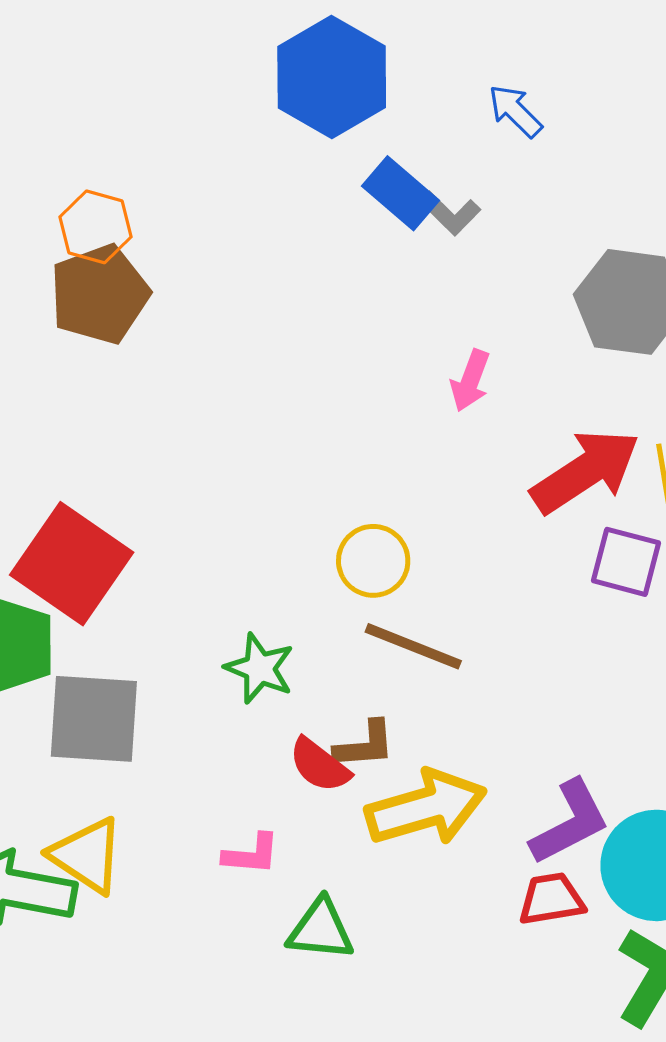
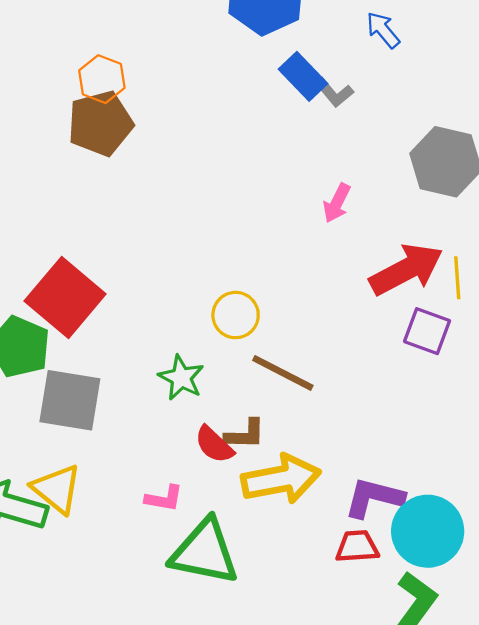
yellow circle: (373, 561) -> (236, 315), moved
purple L-shape: (570, 822) -> (374, 498), turned -144
green triangle: (321, 930) -> (205, 552), size x1.6

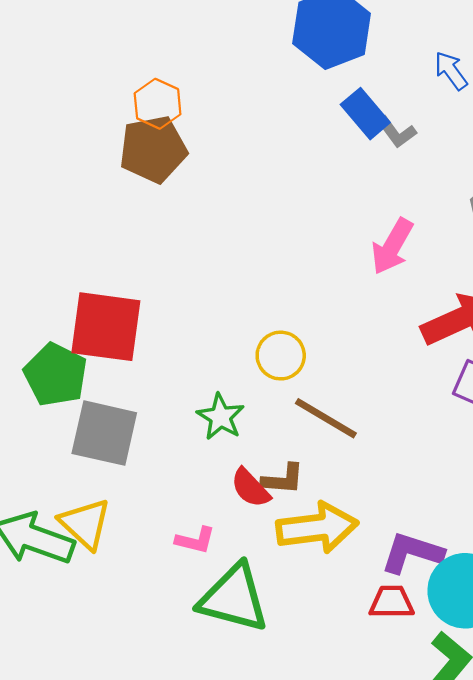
pink arrow: (337, 203) -> (392, 246), size x1.4
red square: (65, 298) -> (106, 327), turned -36

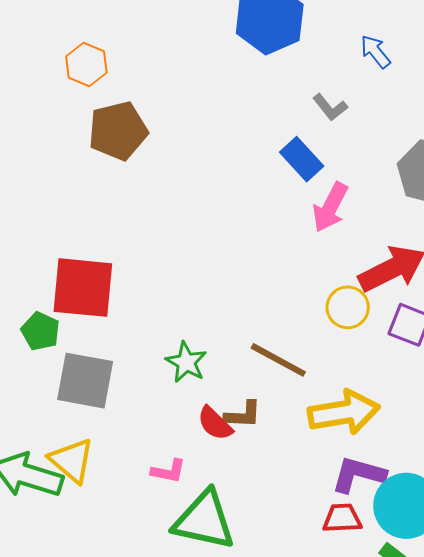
orange hexagon: (158, 104) -> (86, 65), moved
blue rectangle: (365, 114) -> (302, 159), moved
yellow circle: (281, 356) -> (348, 307), moved
green pentagon: (56, 375) -> (40, 331), size x0.7
yellow arrow: (317, 528) -> (344, 412), moved

